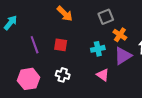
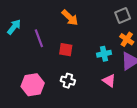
gray square: (106, 17) -> (123, 16), moved
purple line: (35, 45) -> (39, 38), moved

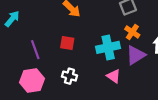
purple line: (39, 38) -> (35, 50), moved
cyan cross: (104, 54) -> (108, 47), size x1.5

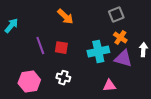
purple line: (35, 50) -> (40, 46), moved
purple triangle: (136, 55) -> (123, 59), turned 48
pink triangle: (114, 76) -> (109, 86), moved, turned -40

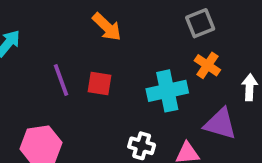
purple triangle: (123, 59) -> (220, 124), moved
white cross: (63, 78) -> (142, 146), moved

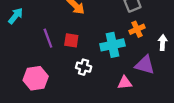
orange cross: (207, 65) -> (137, 29), turned 32
white cross: (142, 146) -> (84, 67), moved

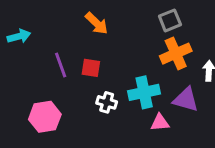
cyan arrow: (16, 16) -> (19, 36), turned 36
orange cross: (137, 29) -> (176, 54), size x1.5
cyan cross: (112, 45) -> (144, 92), moved

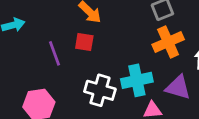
red square: (91, 68) -> (84, 42), moved
white cross: (107, 102) -> (100, 90), size x1.5

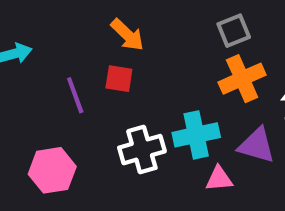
white cross: (100, 90) -> (142, 150), turned -32

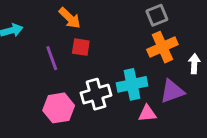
orange arrow: (127, 35) -> (70, 18), moved
purple triangle: (257, 145) -> (172, 91), turned -36
pink hexagon: (52, 170) -> (59, 108), moved

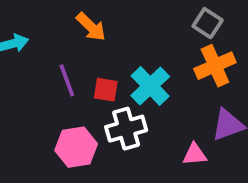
gray square: (157, 15) -> (208, 23), turned -35
red square: (81, 47) -> (106, 90), moved
cyan cross: (132, 84) -> (150, 86), moved, turned -32

